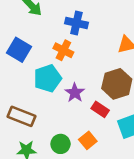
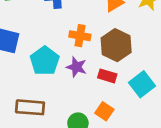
orange cross: (63, 50) -> (80, 36), moved

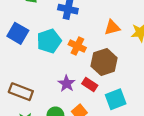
cyan pentagon: (45, 61) -> (49, 41), moved
purple star: (76, 67) -> (67, 84), moved

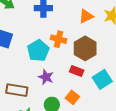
cyan pentagon: (49, 41) -> (38, 51), moved
purple star: (67, 84) -> (46, 77), moved

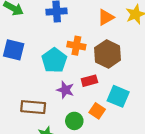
red rectangle: (77, 71) -> (89, 81), moved, turned -32
cyan square: (102, 79) -> (118, 96), moved, turned -30

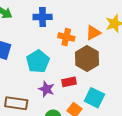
orange triangle: (106, 17) -> (93, 33), moved
orange cross: (76, 46) -> (66, 37), moved

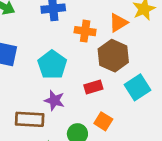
purple star: (46, 89) -> (54, 100), moved
cyan square: (94, 98) -> (137, 87), moved, turned 36

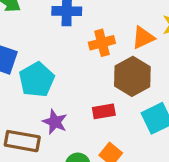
orange cross: (85, 31) -> (102, 43), turned -30
cyan pentagon: (52, 65) -> (37, 80), moved

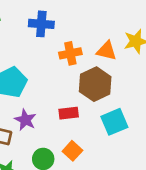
orange triangle: (143, 38) -> (107, 51), turned 35

